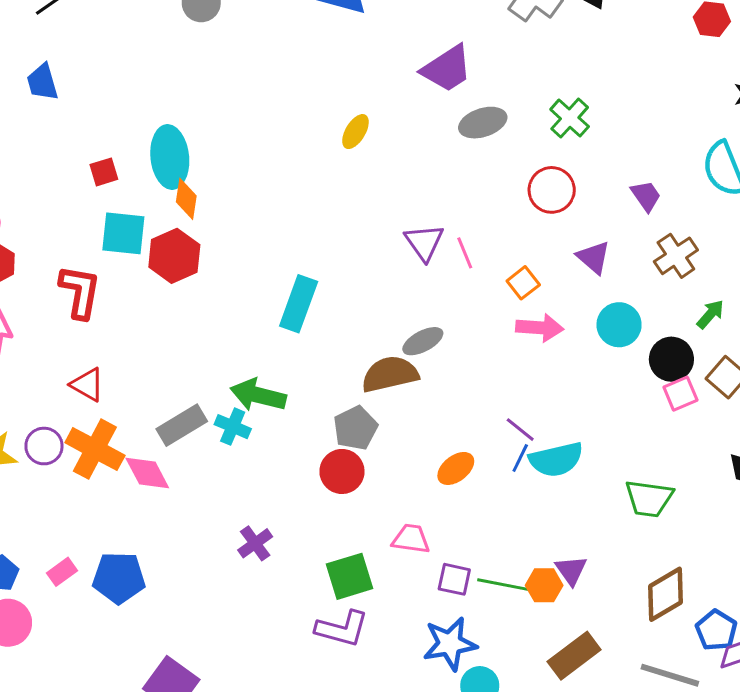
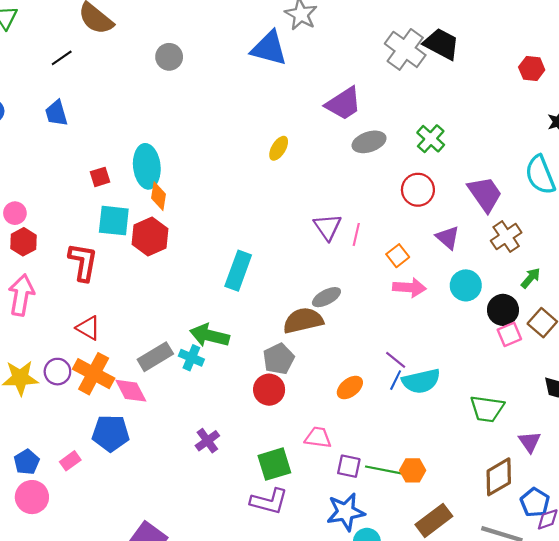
purple trapezoid: (646, 196) -> (485, 194), size x1.6
pink line: (465, 253) -> (356, 234), turned 35
purple triangle: (571, 570) -> (530, 442), moved
blue pentagon: (119, 578) -> (111, 433), moved

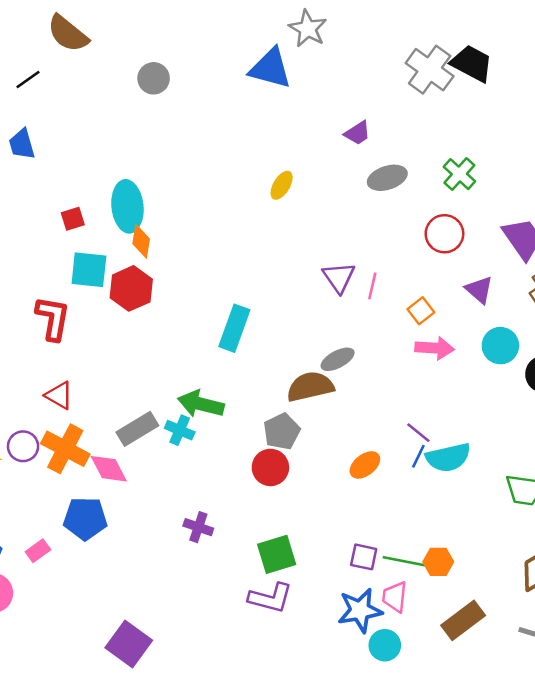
purple trapezoid: (343, 104) -> (357, 133), size x0.6
pink trapezoid: (318, 437) -> (395, 597), moved, turned -92
purple cross: (207, 441) -> (198, 527), turned -35

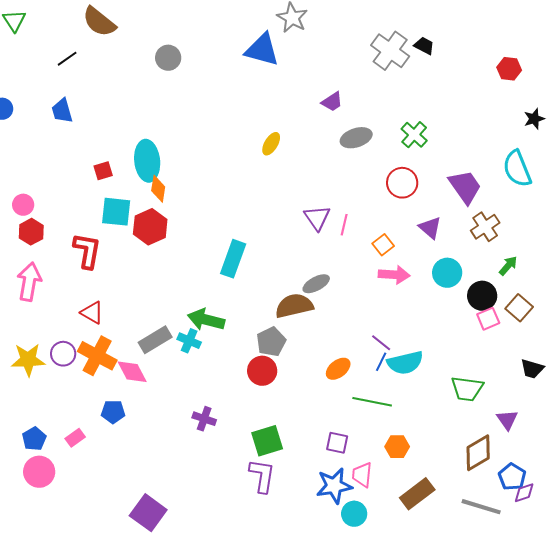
black trapezoid: (472, 63) -> (424, 46), size x0.6
blue pentagon: (85, 518) -> (113, 412), size x0.7
green line: (407, 562) -> (372, 402), moved
purple L-shape: (270, 598) -> (262, 476), turned -96

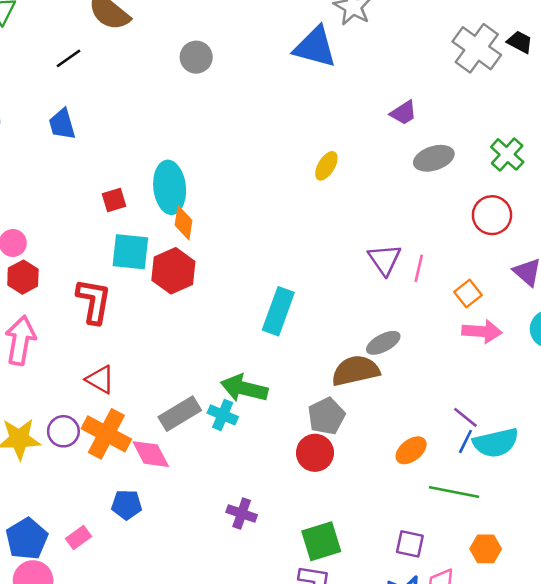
blue pentagon: (34, 439) -> (27, 539), size x1.4

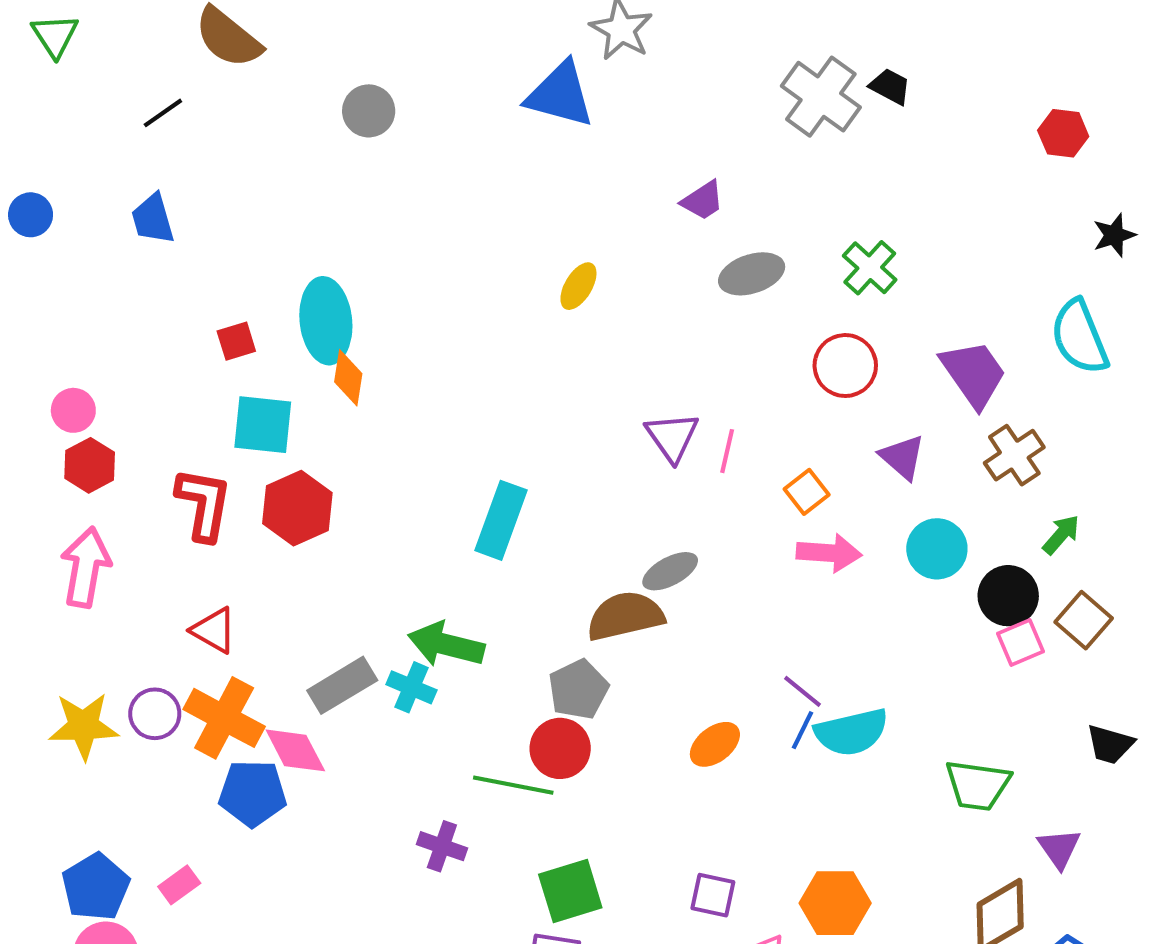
red hexagon: (173, 271) -> (297, 508), moved
green line: (454, 492) -> (513, 785), moved
blue pentagon: (127, 505) -> (253, 793), moved, size x1.4
orange hexagon: (486, 549) -> (835, 903), size x1.4

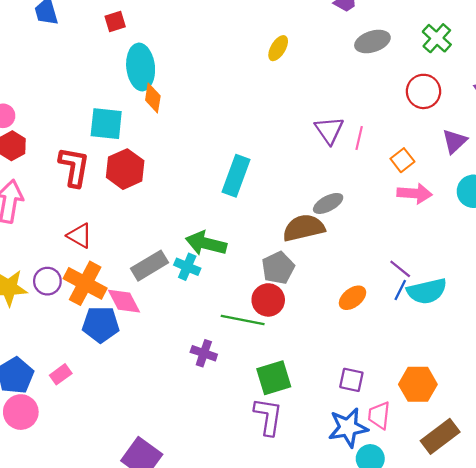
red square: (236, 341) -> (115, 22), moved
purple triangle: (902, 457) -> (455, 141), turned 36

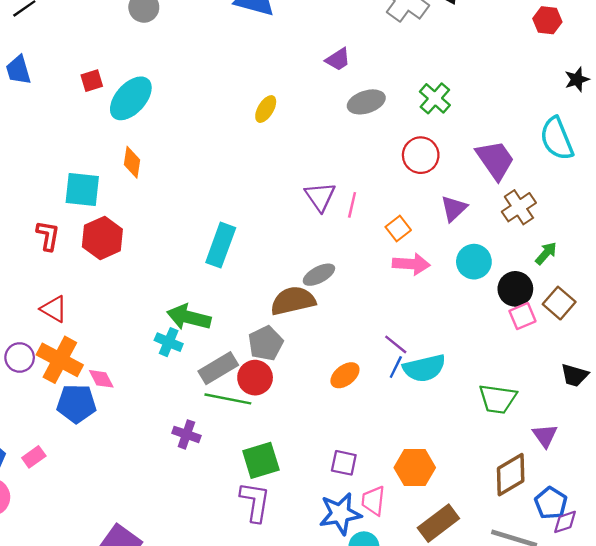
cyan ellipse: (141, 67) -> (131, 98), moved, turned 48
red L-shape: (74, 167) -> (48, 236), size x0.7
gray rectangle: (149, 266) -> (218, 368), moved
pink diamond: (124, 301) -> (101, 379), size x0.7

